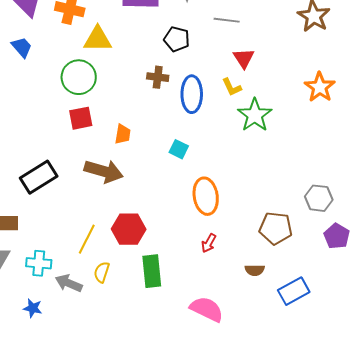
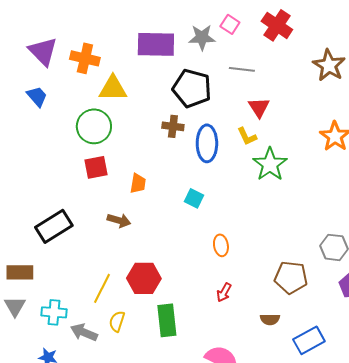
black pentagon: (177, 39) -> (192, 88), size x1.5
brown arrow: (104, 171) -> (119, 220), size x0.6
orange ellipse: (206, 196) -> (221, 245), size x0.6

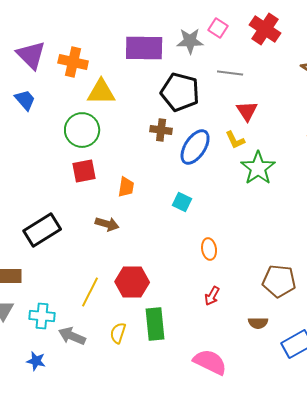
blue ellipse: (207, 143) -> (195, 147), turned 33
yellow semicircle: (117, 321) -> (118, 333), moved

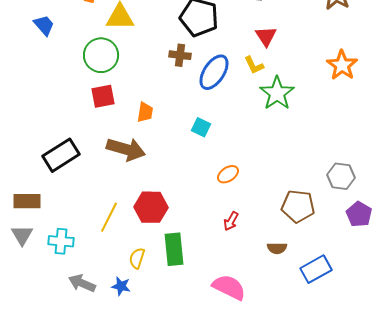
brown arrow: (107, 224) -> (126, 149), size x1.6
orange ellipse: (209, 249) -> (228, 174), turned 65
gray arrow: (72, 336) -> (82, 283), moved
blue star: (36, 361) -> (121, 286), moved

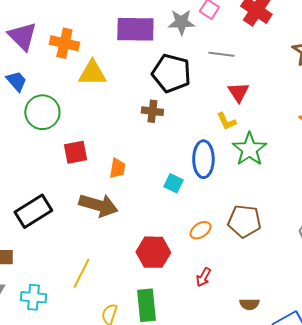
green circle: (101, 55) -> (42, 112), moved
blue ellipse: (214, 72) -> (203, 159), moved, turned -33
brown pentagon: (298, 206) -> (244, 221), moved
red hexagon: (151, 207) -> (153, 252), moved

